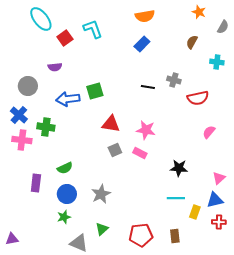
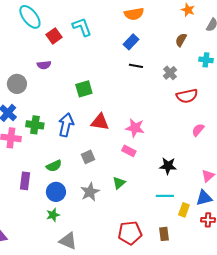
gray cross: (174, 80) -> (170, 73), moved, turned 32
black line: (148, 87) -> (136, 66), moved
blue arrow: (68, 99) -> (66, 125), moved, turned 110
gray square: (115, 150) -> (88, 157), moved
green triangle: (102, 229) -> (119, 183), moved

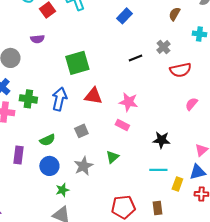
black line: (136, 66) -> (135, 58), moved, turned -32
green square: (84, 89) -> (77, 63), size x1.4
green star: (53, 215) -> (62, 190), moved

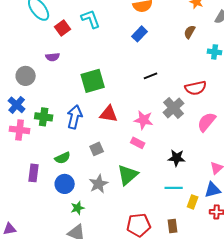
gray cross: (163, 47) -> (174, 108), moved, size x1.5
pink semicircle: (191, 104) -> (207, 122), size x1.5
green triangle: (112, 157) -> (128, 175), size x1.6

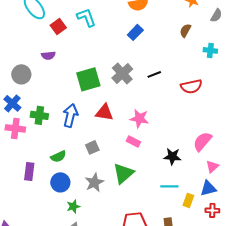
black line: (151, 76) -> (154, 74), moved
gray cross: (174, 108) -> (122, 73), moved
pink semicircle: (207, 122) -> (202, 141), moved

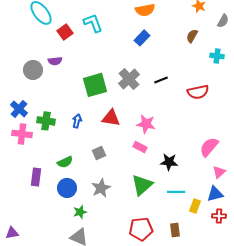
gray circle: (21, 74) -> (33, 70), moved
blue arrow: (70, 115) -> (77, 121), size x0.6
black star: (172, 156) -> (169, 162), moved
green triangle: (123, 173) -> (142, 185), moved

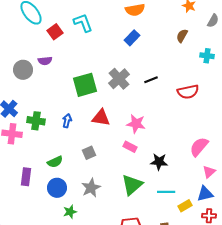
yellow rectangle: (195, 206) -> (185, 206), turned 40

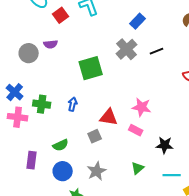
gray cross: (119, 79) -> (127, 49), moved
black line: (151, 80) -> (157, 51), moved
red triangle: (101, 118) -> (109, 117), moved
green triangle: (132, 185) -> (138, 168), size x0.6

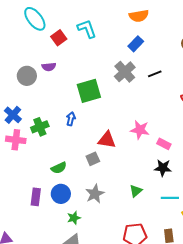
green cross: (42, 104) -> (40, 127), turned -30
blue arrow: (73, 104) -> (71, 119), moved
pink rectangle: (136, 130) -> (164, 144), moved
purple rectangle: (32, 160) -> (36, 197), moved

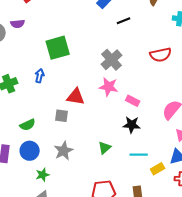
gray cross: (125, 72) -> (112, 60), moved
black line: (155, 74) -> (124, 21), moved
gray square: (93, 159) -> (62, 116), turned 32

